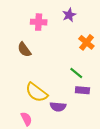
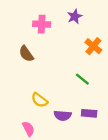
purple rectangle: (82, 90) -> (89, 113), moved
yellow semicircle: (37, 92) -> (39, 100), size x0.7

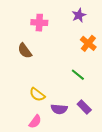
purple star: (75, 16) -> (79, 15), moved
purple rectangle: (89, 113) -> (84, 107), turned 40
pink semicircle: (28, 129) -> (35, 122), moved, turned 64

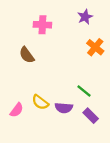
green line: (78, 75) -> (84, 91), moved
purple semicircle: (59, 109) -> (64, 108), moved
pink semicircle: (35, 122) -> (17, 110), moved

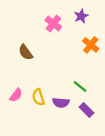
pink cross: (42, 25) -> (53, 23), moved, turned 35
yellow semicircle: (40, 102) -> (38, 97), turned 35
pink semicircle: (17, 110) -> (16, 95), moved

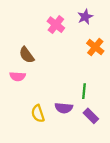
green line: (80, 87) -> (84, 91), turned 56
pink semicircle: (16, 95) -> (18, 76), moved, turned 56
yellow semicircle: (38, 97) -> (38, 114), moved

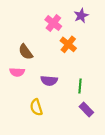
orange cross: (95, 47) -> (68, 44), moved
purple semicircle: (64, 108) -> (49, 81), moved

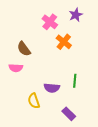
purple semicircle: (49, 81) -> (52, 88), moved
purple rectangle: (86, 109) -> (69, 114), moved

